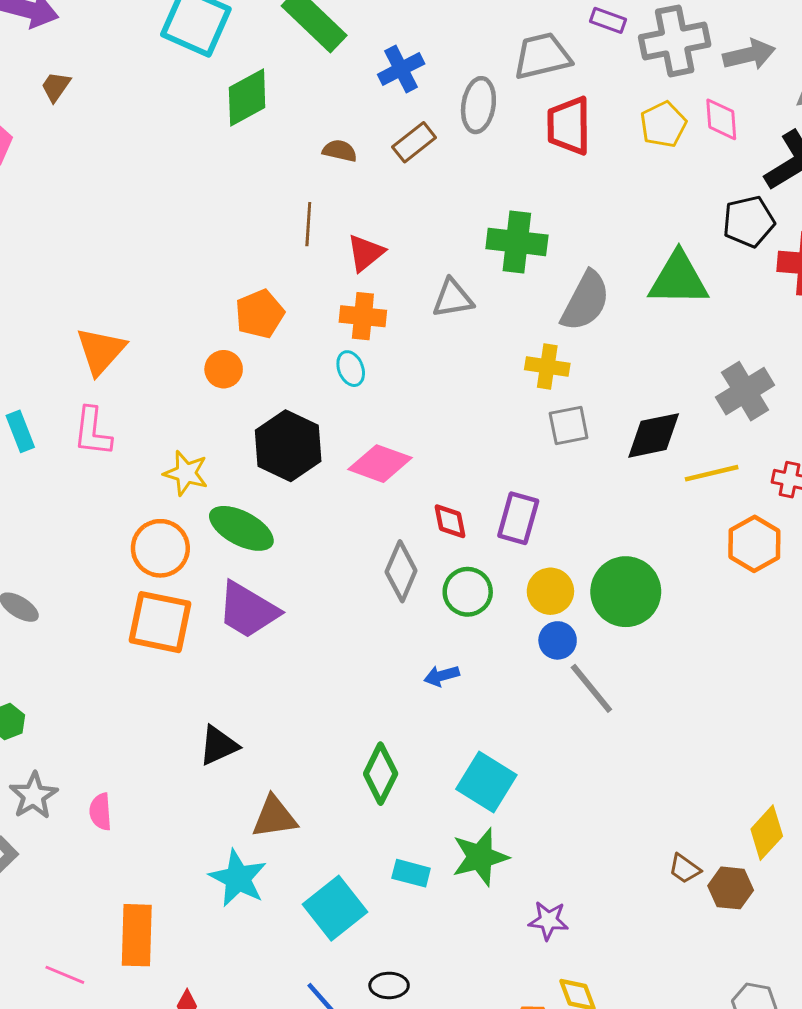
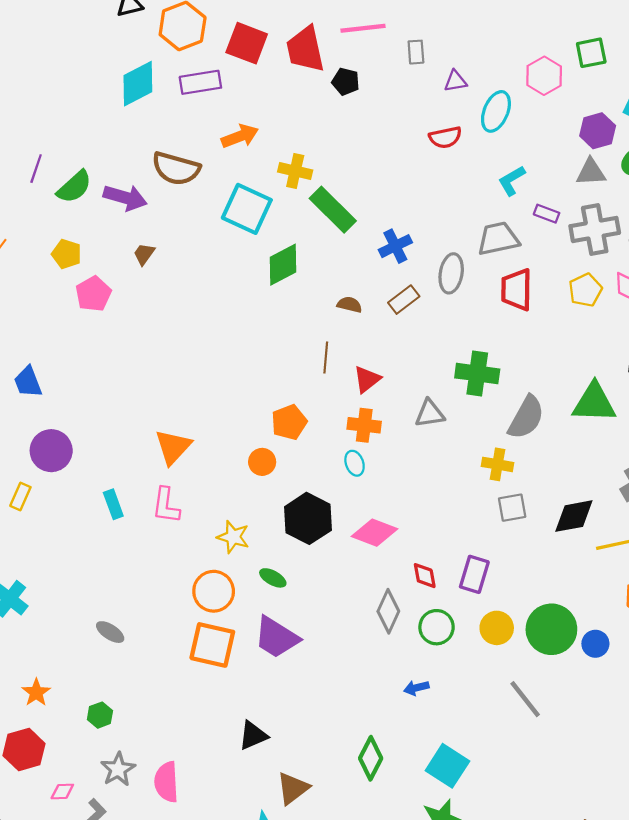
green ellipse: (241, 528) -> (273, 578), size x0.6
blue circle: (558, 640) -> (595, 644), moved
pink semicircle: (100, 812) -> (166, 782), size x1.5
brown triangle: (274, 817) -> (293, 788), turned -30

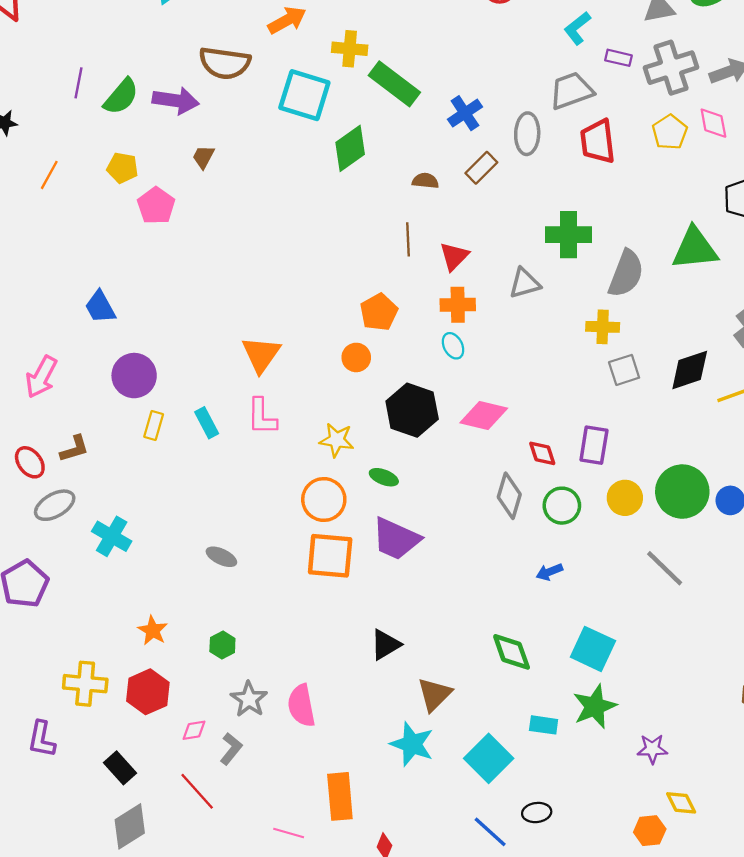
yellow rectangle: (20, 496) -> (154, 425), moved
green diamond: (371, 758) -> (512, 652), turned -39

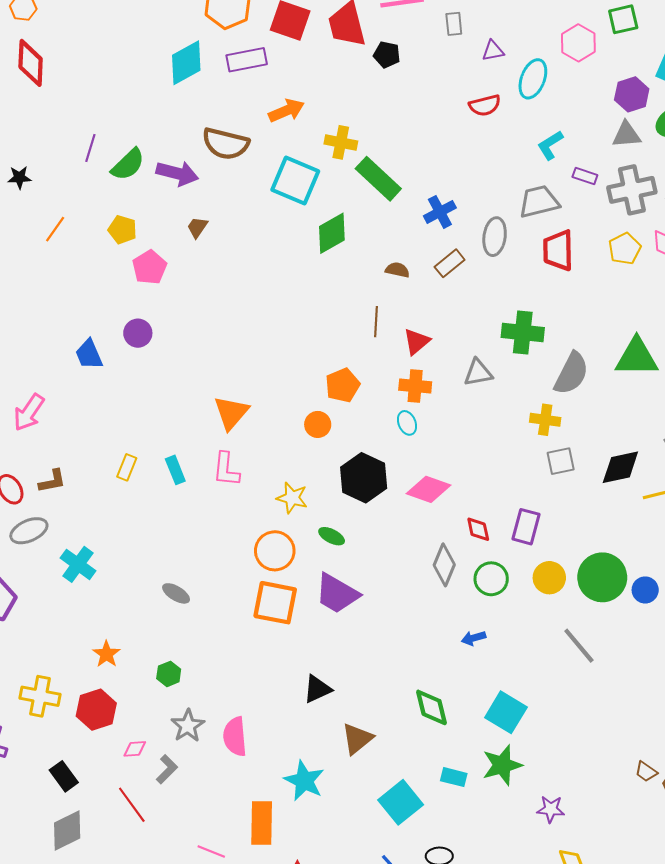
purple circle: (134, 376) -> (138, 333), moved, size x0.7
cyan star: (412, 744) -> (304, 781), moved

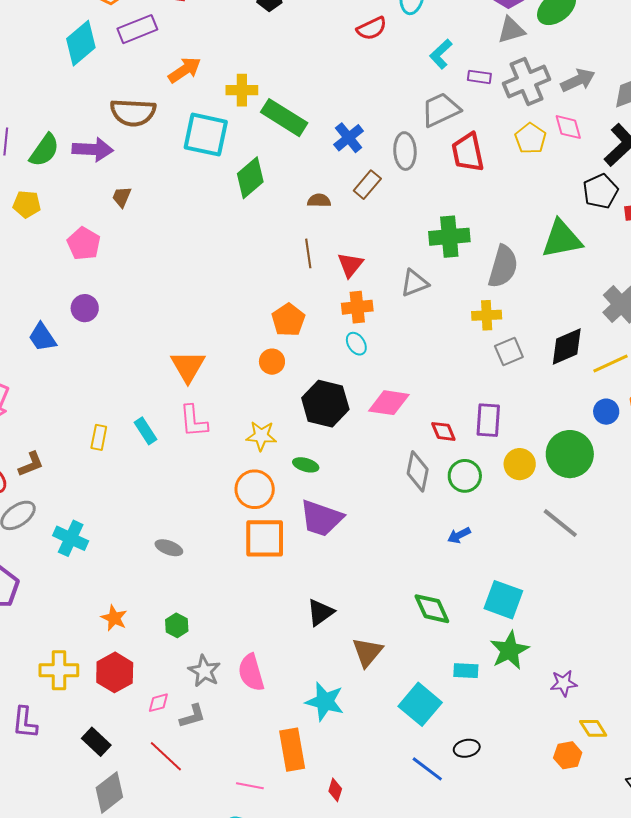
yellow pentagon: (123, 230) -> (27, 204), moved
blue circle: (645, 590) -> (606, 412), moved
gray L-shape: (167, 769) -> (193, 716), turned 40

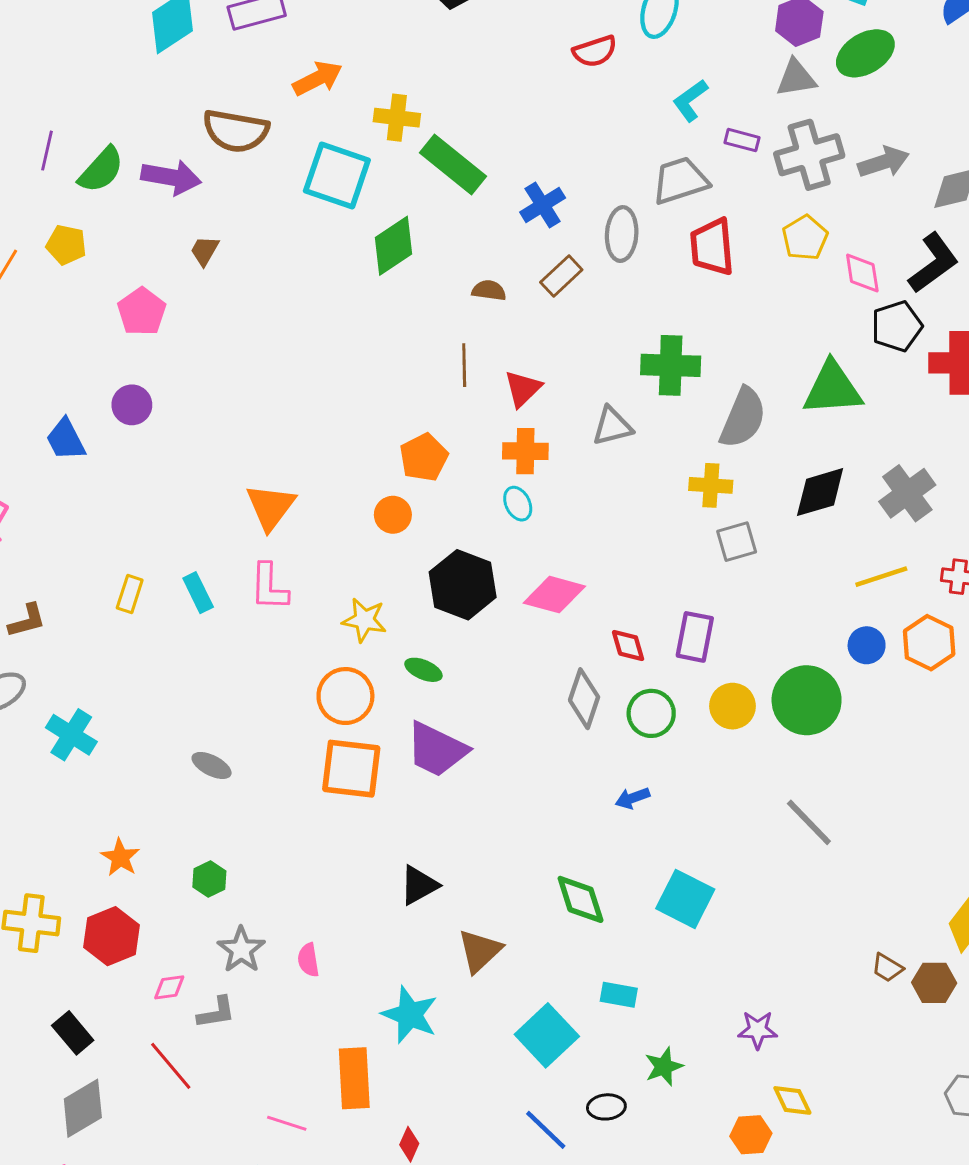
pink diamond: (568, 127) -> (862, 273), moved
black diamond: (567, 346) -> (820, 492), moved
gray line: (560, 523) -> (809, 822), moved
green star: (509, 650) -> (664, 1067), moved, size x0.7
pink semicircle: (251, 673) -> (308, 960), size x0.6

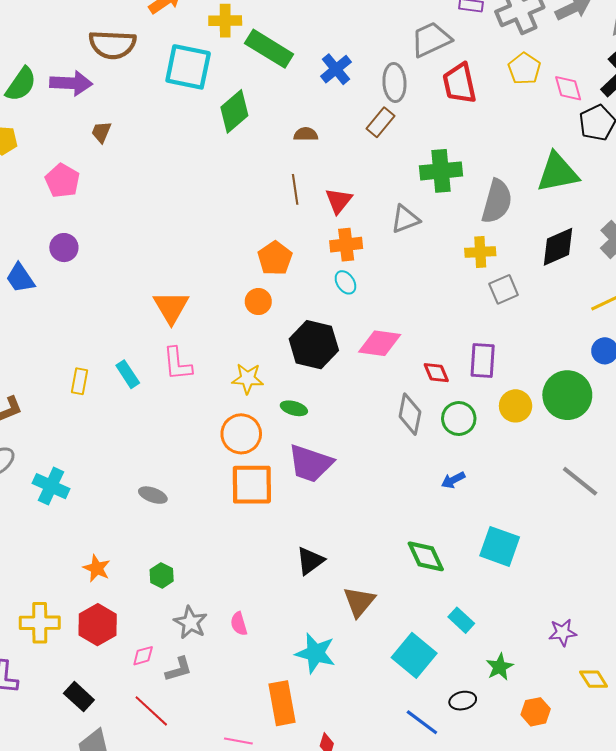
brown rectangle: (561, 276) -> (380, 122), moved
cyan rectangle: (619, 995) -> (461, 620), turned 40
orange hexagon: (751, 1135) -> (536, 712), moved

